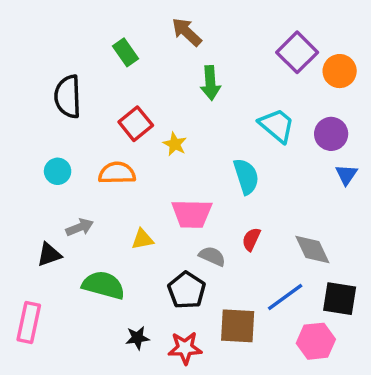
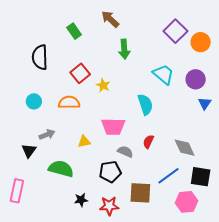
black triangle: (49, 255) -> (29, 151), turned -35
black pentagon: (187, 290) -> (110, 172), turned 30

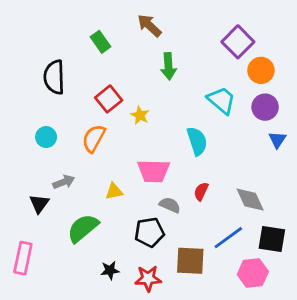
orange circle: (201, 42) -> (261, 70), moved
orange semicircle: (69, 102) -> (94, 138), turned -60
green semicircle: (61, 169) -> (83, 228), turned -55

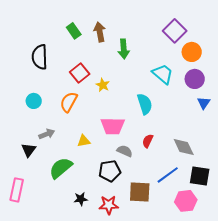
brown arrow: (149, 25) -> (100, 32), moved, turned 36

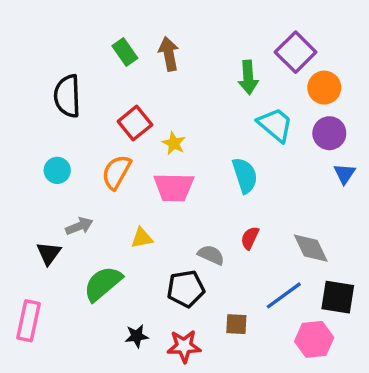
green arrow: (124, 49) -> (248, 77), moved
pink trapezoid: (113, 126) -> (174, 187), moved
brown square: (140, 192) -> (236, 324), size x0.6

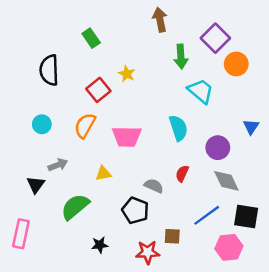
brown arrow: (169, 54) -> (160, 20), moved
purple circle: (329, 133) -> (218, 148), moved
yellow star: (174, 143) -> (127, 74), moved
black pentagon: (186, 289) -> (135, 210), turned 30
red star: (184, 346) -> (148, 252), moved

